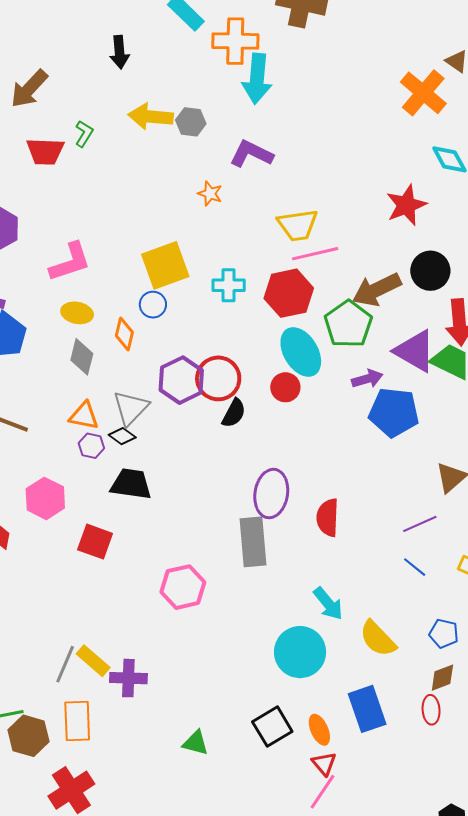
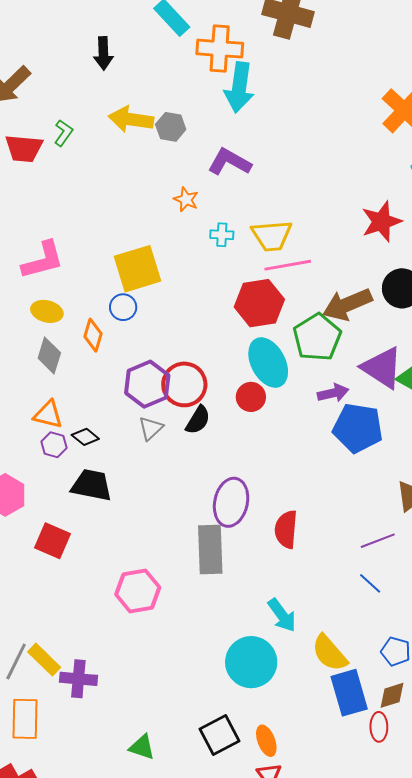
cyan cross: (229, 285) -> (222, 235), moved, size x0.7
gray triangle: (131, 408) -> (151, 428), moved, size x0.7
blue rectangle: (367, 709) -> (349, 693), moved

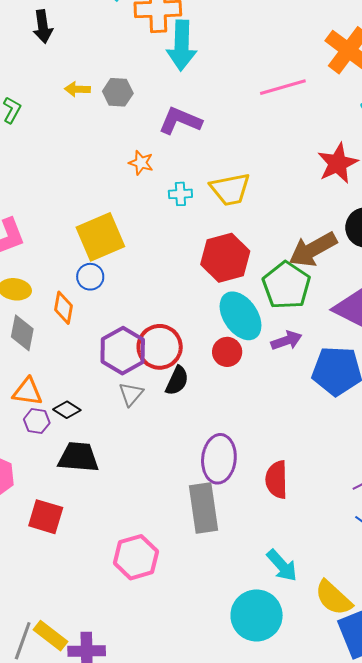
yellow arrow: (131, 119) -> (77, 89), size x0.6
pink line: (288, 265) -> (283, 87), moved
purple arrow: (333, 393) -> (286, 341), moved

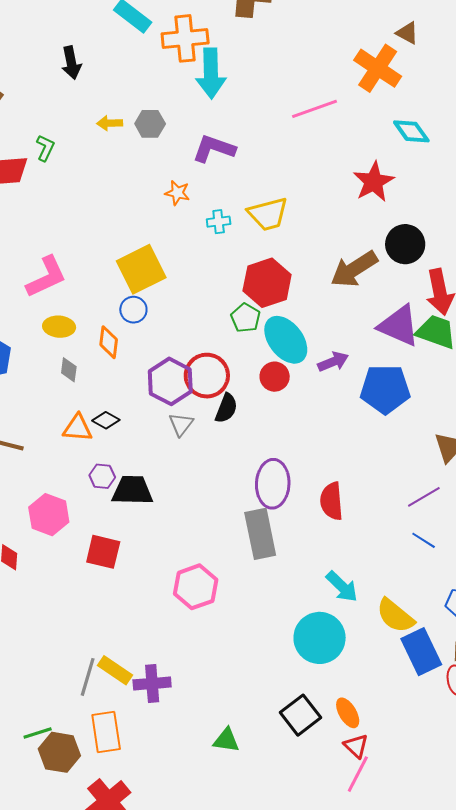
green pentagon: (286, 285) -> (246, 318), moved, size x0.6
gray diamond: (22, 333) -> (69, 370), size x0.7
black diamond: (67, 410) -> (106, 420), moved
purple hexagon: (37, 421) -> (102, 476), moved

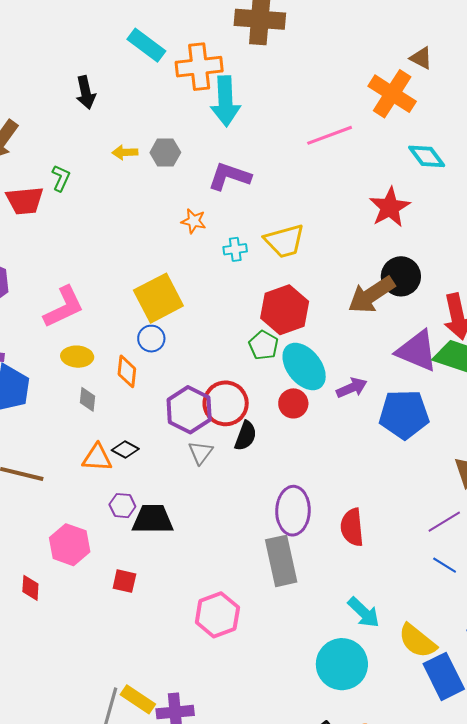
black circle: (405, 244) -> (401, 276), moved
red square: (103, 552) -> (124, 581), size x0.7

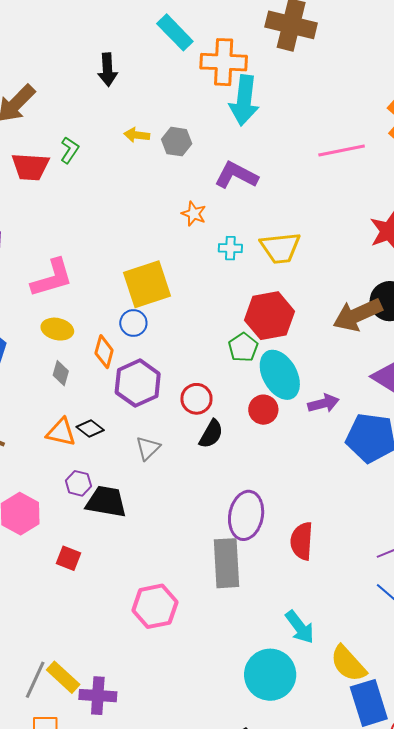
red circle: (226, 403) -> (196, 399), size x0.7
purple hexagon: (189, 410) -> (138, 383), moved
gray triangle: (200, 453) -> (148, 448), moved

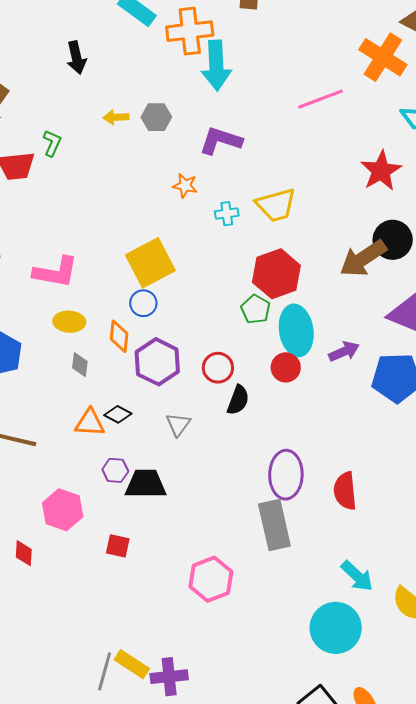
pink L-shape: (52, 278) -> (56, 272), turned 36
cyan ellipse: (280, 375) -> (296, 330), turned 30

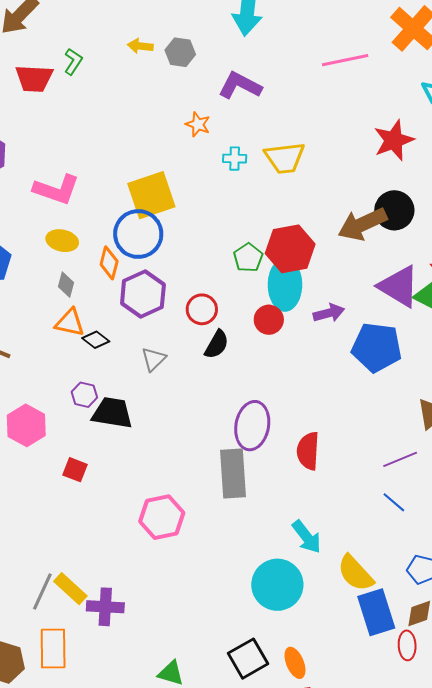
red hexagon: (276, 274) -> (290, 249), moved
blue circle: (143, 303) -> (138, 234), size x1.8
orange triangle: (90, 423) -> (70, 323), moved

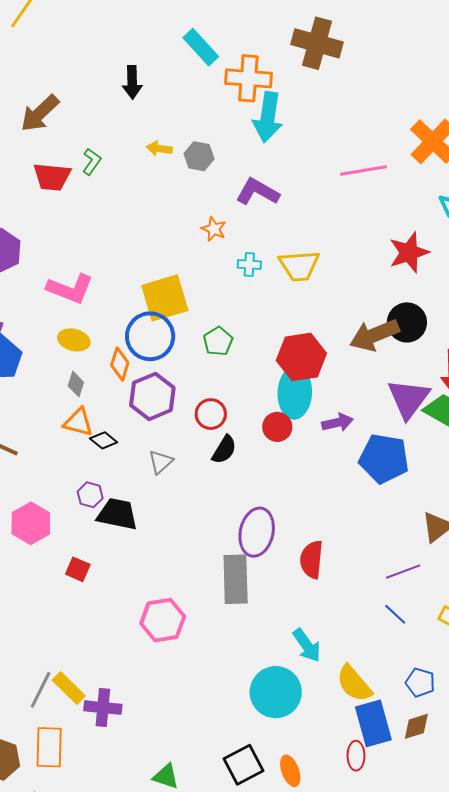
green pentagon: (248, 258) -> (218, 341), moved
purple triangle: (399, 286) -> (409, 399), turned 33
red ellipse: (407, 645) -> (356, 756), moved

